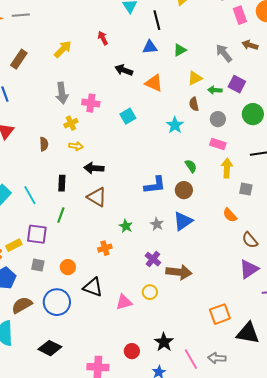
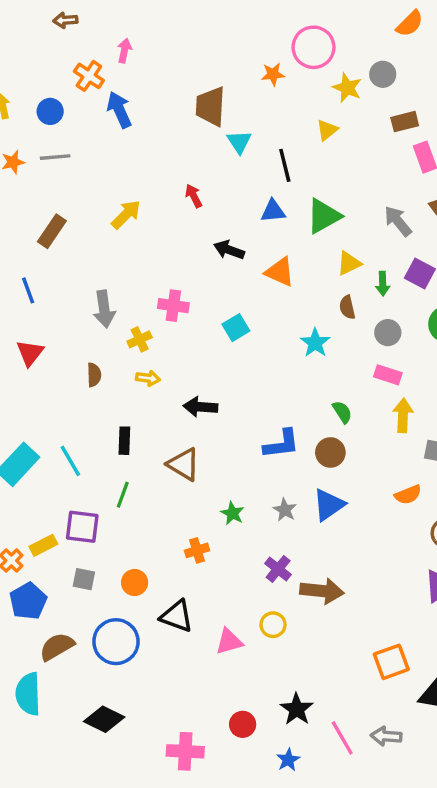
green triangle: (180, 50) -> (324, 216), size x1.6
green arrow: (215, 90) -> (383, 284), turned -96
gray arrow: (62, 93) -> (104, 309), moved
black arrow: (94, 168) -> (200, 407), moved
orange semicircle: (230, 215) -> (408, 495), turned -70

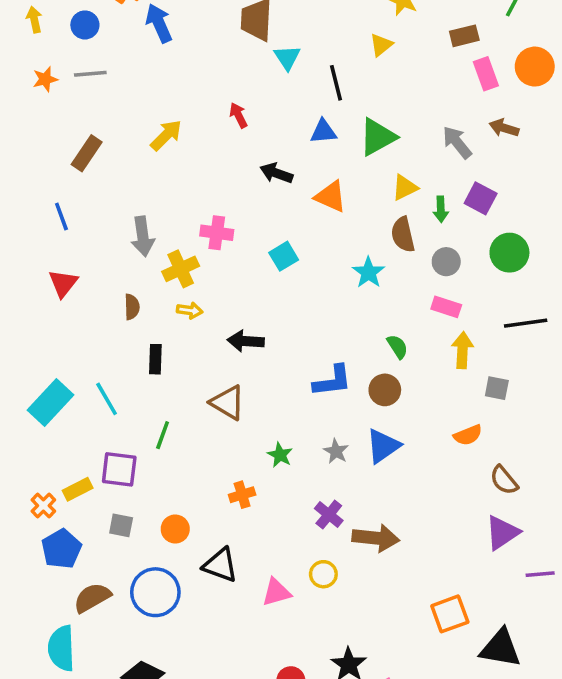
brown semicircle: (347, 307) -> (403, 235), size x1.4
yellow cross: (140, 339) -> (181, 269), size x1.4
black rectangle: (124, 441) -> (155, 359), moved

